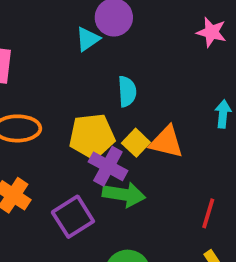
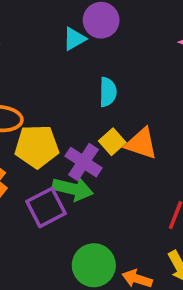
yellow pentagon: (92, 136) -> (37, 146), moved
green arrow: (124, 194) -> (73, 189), moved

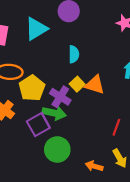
cyan triangle: (74, 39) -> (36, 29), moved, size x1.6
yellow pentagon: (37, 146) -> (32, 88), turned -30
green circle: (94, 265) -> (57, 149), moved

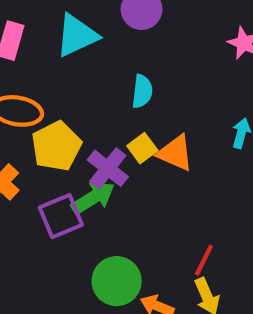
green arrow: (54, 113) -> (93, 198), turned -50
red line: (116, 127) -> (204, 260), moved
green circle: (57, 149) -> (117, 281), moved

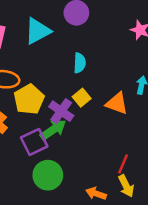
orange triangle: (175, 153) -> (117, 103), moved
green circle: (117, 281) -> (48, 175), moved

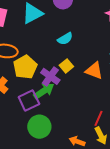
cyan semicircle: (80, 63) -> (65, 39), turned 56

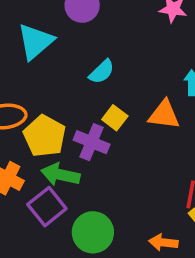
green arrow: (44, 91) -> (60, 175), moved, turned -120
purple square: (29, 100) -> (47, 207), moved

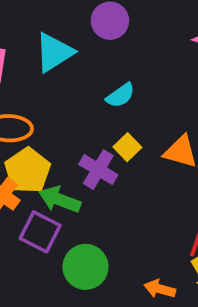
yellow pentagon: (45, 136) -> (28, 171), moved
purple square: (47, 207) -> (40, 232), turned -33

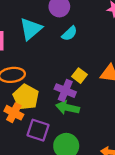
cyan semicircle: (120, 95) -> (69, 33), moved
green arrow: (60, 200) -> (68, 108), moved

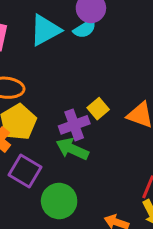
cyan semicircle: (69, 33) -> (85, 29), moved
purple cross: (65, 91) -> (74, 125), turned 36

